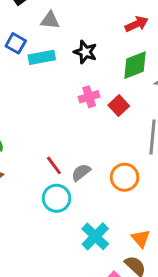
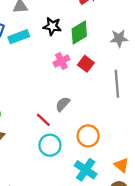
green diamond: (135, 65) -> (79, 33), moved
gray semicircle: (81, 172) -> (63, 104), moved
orange circle: (125, 177) -> (88, 136), moved

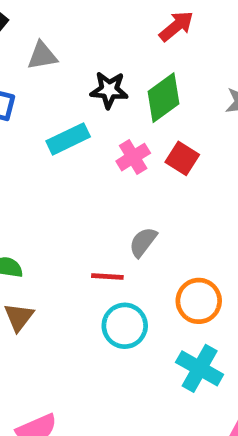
cyan rectangle: (19, 37) -> (68, 139), moved
red line: (43, 120) -> (107, 277), turned -35

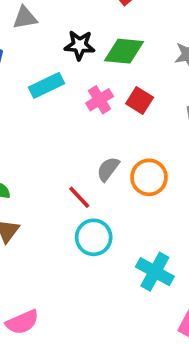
green diamond: (164, 98) -> (124, 51), turned 42
red line: (107, 277) -> (79, 197), turned 44
orange circle: (199, 301) -> (149, 177), moved

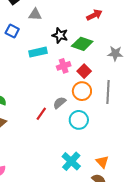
orange circle: (149, 177) -> (82, 91), moved
red line: (79, 197) -> (41, 114), turned 64
cyan circle: (94, 237) -> (79, 120), moved

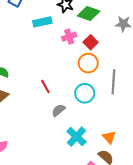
gray line: (108, 92) -> (113, 82), moved
gray semicircle: (60, 103) -> (58, 110), moved
red line: (41, 114) -> (45, 87), turned -64

